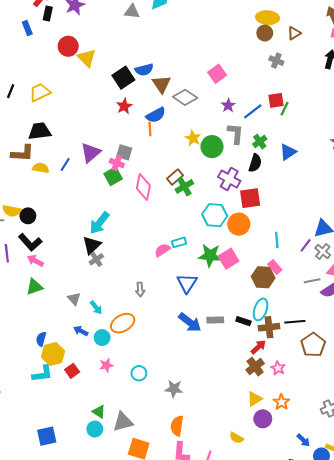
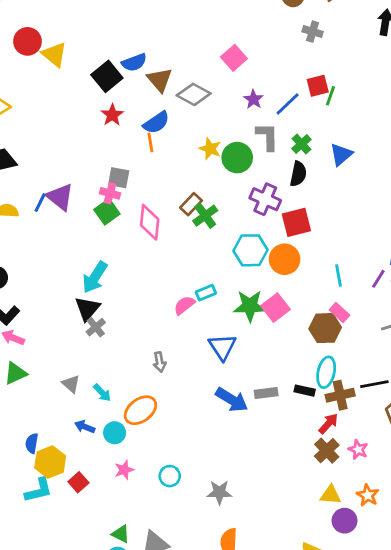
purple triangle: (91, 153) -> (60, 197), moved, turned -35
yellow triangle: (255, 399) -> (331, 495), turned 42

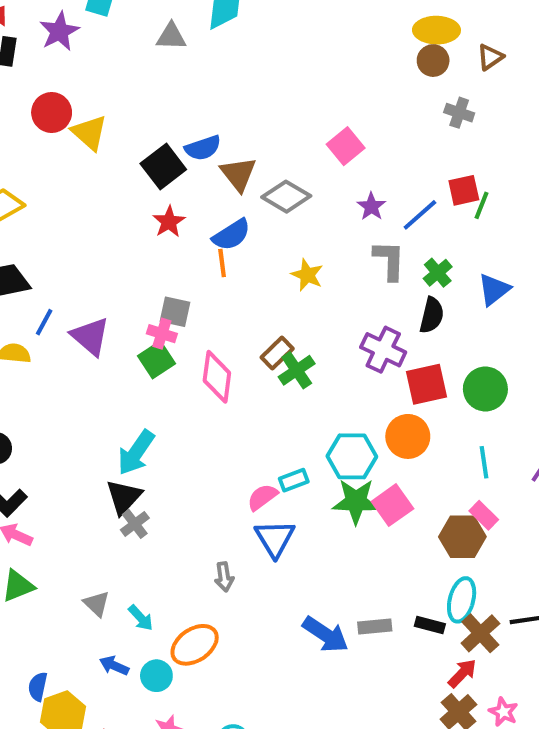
green circle: (237, 158) -> (485, 389), moved
blue line: (40, 203) -> (44, 322), moved
cyan hexagon: (250, 250) -> (352, 456), moved
blue triangle: (222, 347) -> (275, 538), moved
brown cross: (340, 395) -> (480, 633), turned -32

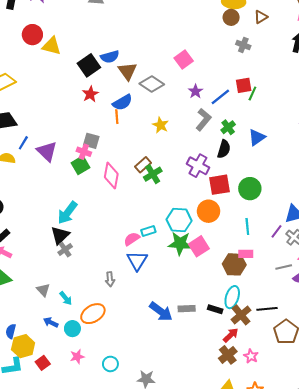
yellow triangle: (89, 133) -> (51, 46), turned -30
gray L-shape: (389, 260) -> (203, 120), turned 35
pink rectangle: (484, 515) -> (246, 254), turned -48

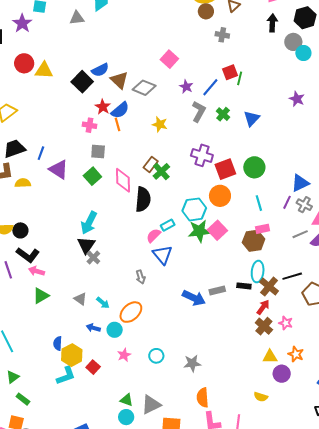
red star: (90, 94) -> (103, 107), moved
blue line: (23, 143) -> (41, 153), moved
black semicircle: (224, 149) -> (143, 199), moved, size x1.4
pink cross: (84, 152) -> (89, 125), moved

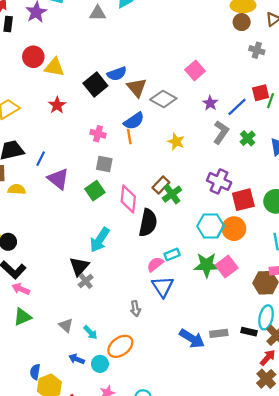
red star: (103, 107) -> (57, 105), moved
cyan hexagon: (194, 209) -> (210, 226), moved
cyan arrow: (89, 223) -> (100, 240), moved

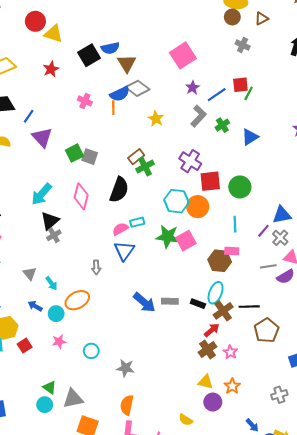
pink square: (195, 70) -> (183, 55), size x1.4
gray diamond: (163, 99) -> (138, 88), moved
gray square: (104, 164) -> (90, 157), moved
pink diamond: (128, 199) -> (81, 196), moved
cyan arrow: (100, 240) -> (41, 194), moved

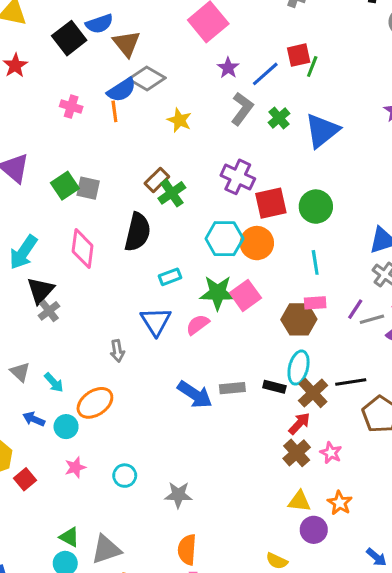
blue triangle: (250, 137) -> (322, 131), size x1.4
pink semicircle: (120, 229) -> (198, 325), moved
purple line: (263, 231) -> (355, 309), moved

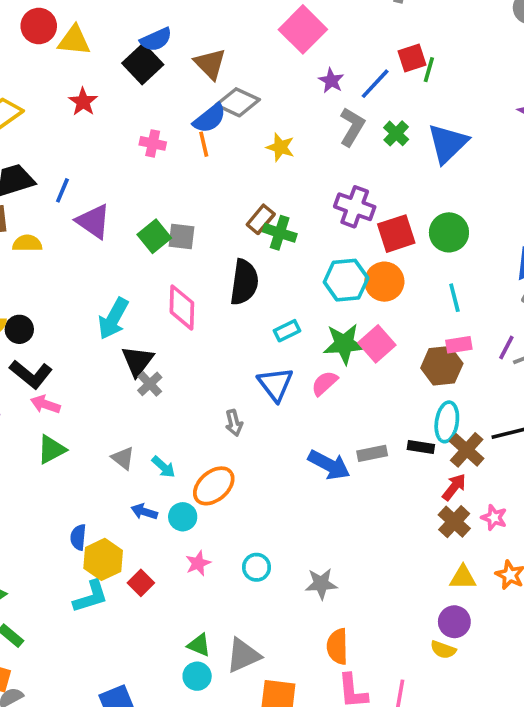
blue semicircle: (99, 24) -> (156, 39), moved
green cross: (172, 193) -> (280, 233), turned -32
purple circle: (314, 530) -> (454, 622), moved

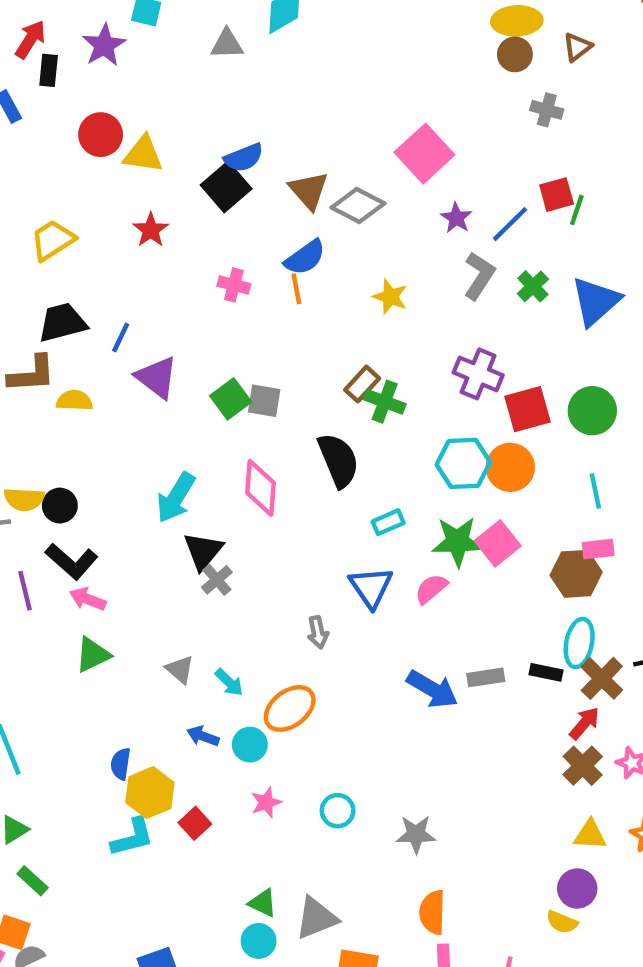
gray diamond: (238, 102) -> (358, 206), moved
black semicircle: (244, 282) -> (338, 460), turned -33

